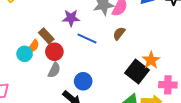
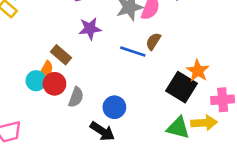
blue line: (87, 39) -> (133, 51), moved
red circle: (54, 52) -> (54, 84), moved

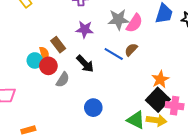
orange semicircle: (46, 70) -> (44, 54), turned -56
black square: (182, 87) -> (158, 100), moved
blue circle: (114, 107) -> (93, 108), moved
black arrow: (102, 131) -> (85, 64), moved

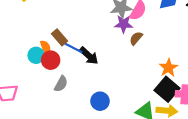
purple star: (85, 29) -> (124, 24), moved
blue line: (114, 54) -> (73, 47), moved
gray semicircle: (63, 80) -> (61, 84), moved

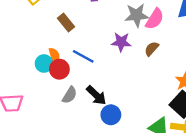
purple star: (124, 24) -> (121, 42), moved
brown rectangle: (60, 37) -> (66, 23), moved
black arrow: (89, 56) -> (96, 95), moved

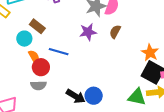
cyan circle: (44, 64) -> (24, 39), moved
gray semicircle: (70, 95) -> (38, 85), moved, turned 70
black arrow: (96, 95) -> (76, 96), moved

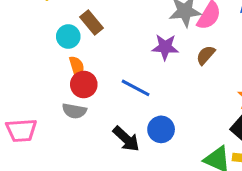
blue line: (59, 52) -> (136, 88), moved
blue circle: (94, 96) -> (161, 129), moved

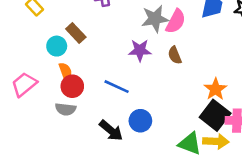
brown semicircle: (206, 55) -> (175, 55), turned -60
pink trapezoid: (21, 130) -> (24, 84), moved, turned 148

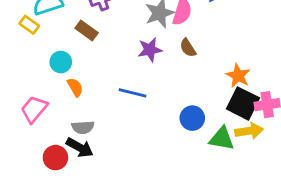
brown rectangle: (76, 33) -> (87, 30), moved
red circle: (72, 86) -> (55, 158), moved
blue circle: (140, 121) -> (192, 118), moved
black arrow: (111, 131) -> (80, 148), moved

